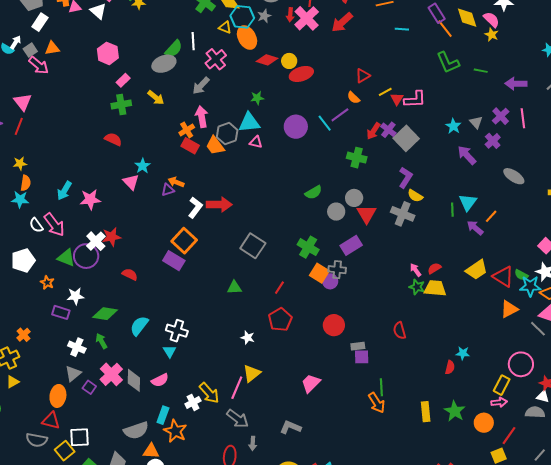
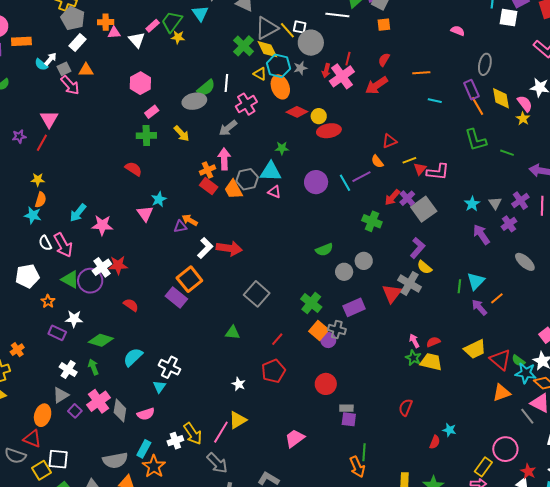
red triangle: (367, 214) -> (392, 293), moved
red semicircle: (400, 331) -> (406, 407), moved, turned 30

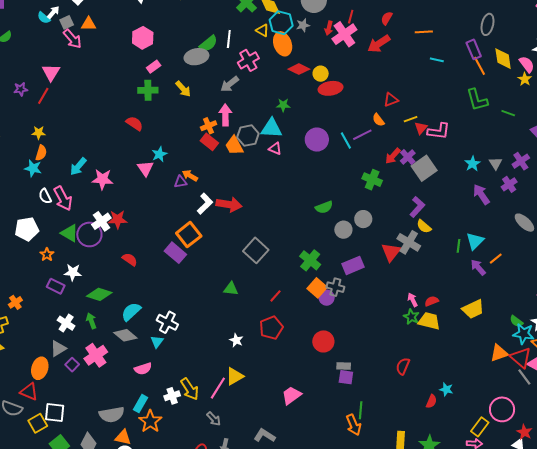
red triangle: (500, 360) -> (521, 358), moved
gray diamond: (120, 410) -> (125, 335), moved, turned -60
gray arrow: (217, 463) -> (214, 419), size x0.7

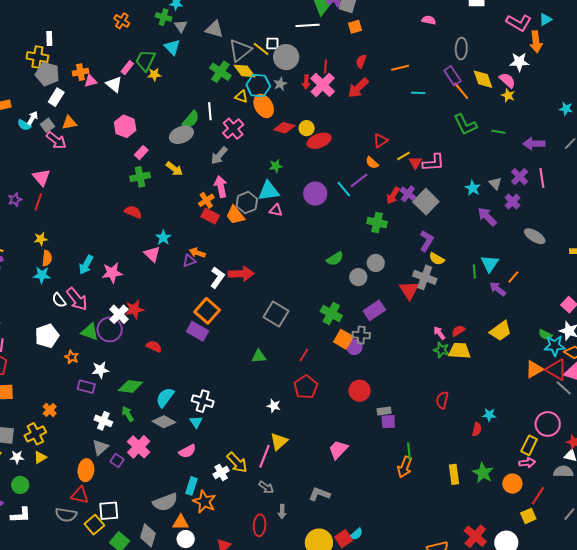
orange arrow: (354, 425) -> (405, 467), turned 55

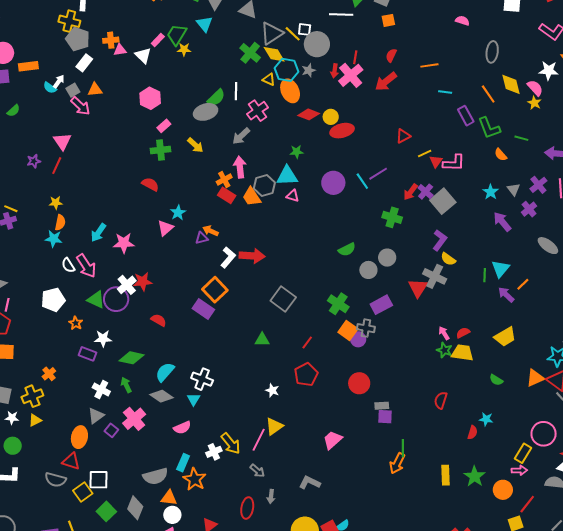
purple rectangle: (452, 76) -> (466, 116), moved
orange semicircle: (372, 163) -> (501, 155), moved
pink triangle: (152, 254) -> (165, 228), turned 30
green semicircle: (545, 335) -> (496, 380), moved

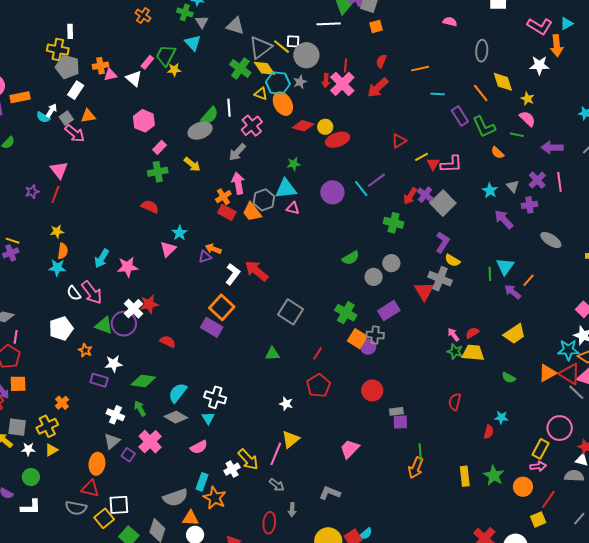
pink semicircle: (535, 88) -> (527, 119), moved
purple cross: (529, 209) -> (529, 205), turned 35
red arrow: (252, 256) -> (256, 271), turned -140

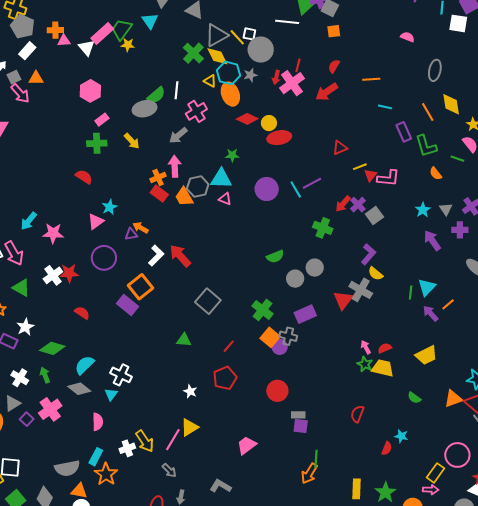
pink rectangle: (147, 62) -> (102, 33), size x1.6
gray square: (443, 203) -> (374, 215), size x0.7
purple circle: (124, 324) -> (104, 258), moved
white star: (114, 364) -> (25, 327), turned -30
pink semicircle: (199, 447) -> (98, 422), turned -72

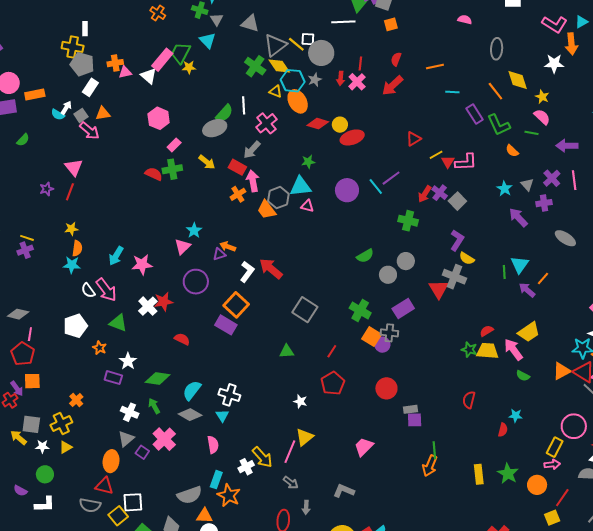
pink cross: (292, 83) -> (357, 82), size x0.7
red semicircle: (84, 177) -> (154, 174), moved
red rectangle: (159, 194) -> (237, 167), moved
pink arrow: (366, 347) -> (513, 349), moved, size x1.6

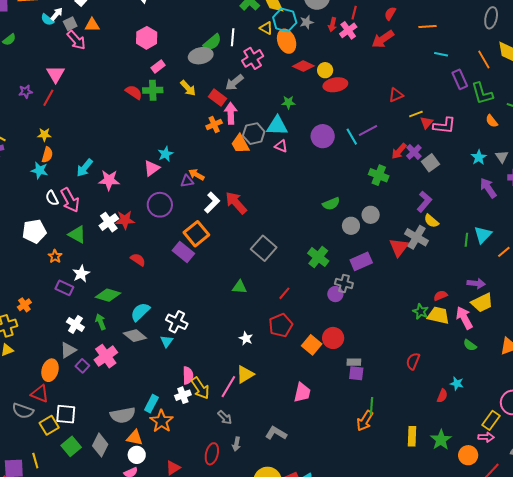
purple arrow: (527, 290) -> (476, 283), moved, turned 138
orange square: (372, 337) -> (312, 345), moved
pink semicircle: (213, 445) -> (188, 375), moved
pink trapezoid: (364, 447) -> (302, 392), turned 140

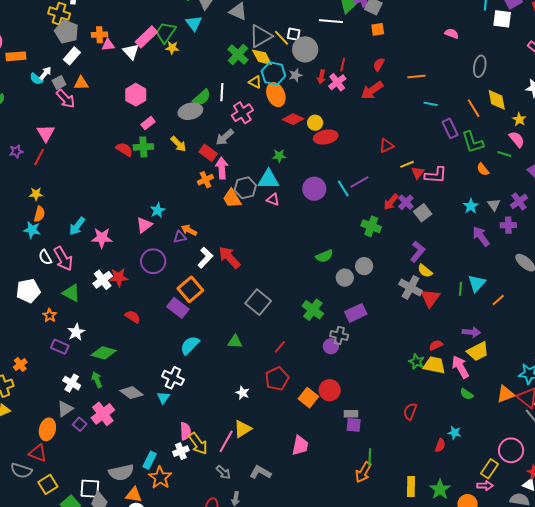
red triangle: (399, 247) -> (430, 298), moved
cyan semicircle: (140, 312) -> (190, 345), moved
white square: (66, 414) -> (90, 489), moved
gray L-shape: (276, 433) -> (260, 472), moved

